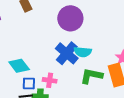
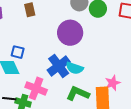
pink cross: (50, 80) -> (36, 88), size x1.5
blue square: (29, 83) -> (18, 52), moved

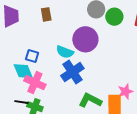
cyan semicircle: (75, 68) -> (65, 52), moved
pink cross: (36, 88) -> (35, 83), moved

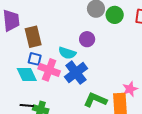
brown rectangle: (46, 14) -> (33, 37), moved, size x1.5
purple circle: (85, 39) -> (87, 39), size x0.6
pink cross: (35, 83) -> (49, 70), moved

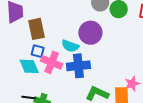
purple circle: (87, 39) -> (90, 33), size x1.5
blue cross: (76, 73) -> (78, 66), turned 30

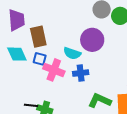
cyan diamond: (29, 66) -> (17, 54), moved
blue cross: (78, 66) -> (81, 73), size x0.7

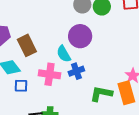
cyan semicircle: (72, 53) -> (64, 54), turned 54
blue square: (40, 59) -> (21, 86), moved

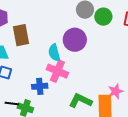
blue cross: (76, 71) -> (40, 86), moved
pink cross: (50, 74) -> (57, 71), moved

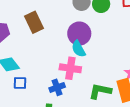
brown rectangle: (21, 35) -> (34, 22), moved
cyan semicircle: (54, 53) -> (79, 49), moved

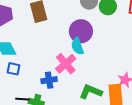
pink cross: (70, 68) -> (66, 64), turned 30

